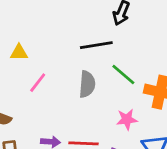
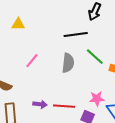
yellow triangle: (19, 53) -> (18, 24), moved
pink star: (127, 119) -> (97, 99), moved

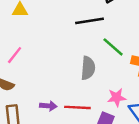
pink line: (32, 61) -> (15, 55), moved
gray semicircle: (68, 63) -> (88, 68), moved

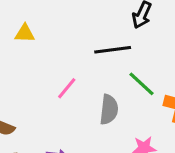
pink line: (15, 55) -> (67, 88), moved

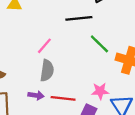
gray semicircle: (109, 110) -> (47, 70), moved

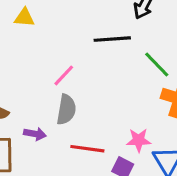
green line: (99, 44) -> (157, 65), moved
purple arrow: (36, 95) -> (35, 134), moved

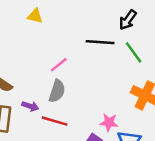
green line: (157, 65) -> (134, 52), moved
red line: (87, 149) -> (55, 121), moved

